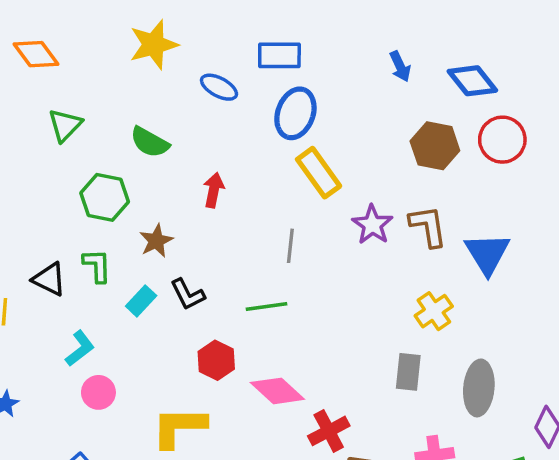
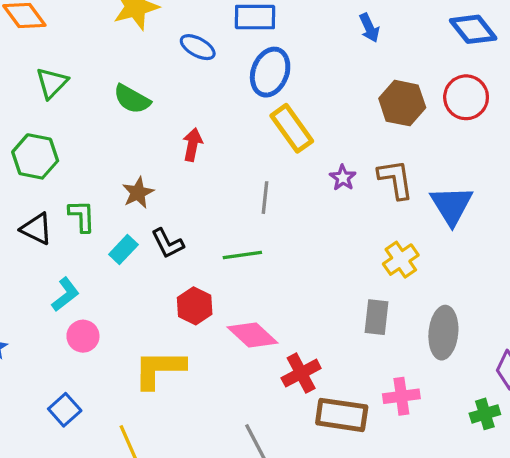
blue diamond: (472, 81) -> (473, 29), moved
green hexagon: (105, 197) -> (35, 156), moved
purple star: (372, 225) -> (343, 178), size x0.7

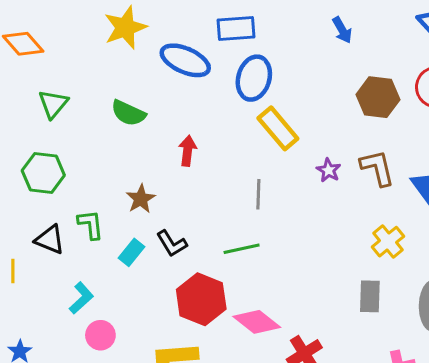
blue ellipse: (198, 47) -> (185, 60), size x1.5
red hexagon: (195, 306) -> (201, 299), size x1.5

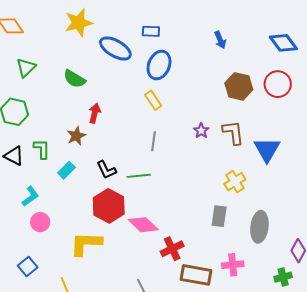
blue rectangle: (236, 28) -> (151, 31), size x0.7
yellow rectangle: (278, 128) -> (153, 100), moved, size x0.7
red arrow: (188, 151) -> (95, 113), moved
black L-shape: (172, 244) -> (106, 170), moved

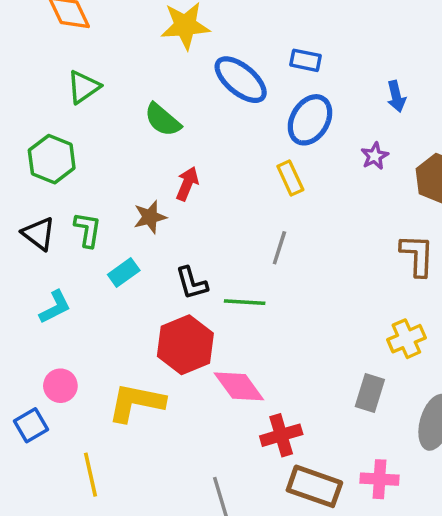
blue arrow: (220, 40) -> (396, 96), moved
purple star: (201, 131) -> (375, 156), moved
pink circle: (40, 222) -> (60, 386), moved

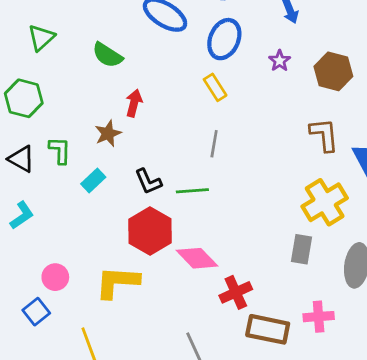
cyan L-shape: (55, 307) -> (22, 215), moved
yellow cross: (406, 339) -> (325, 202), size x1.5

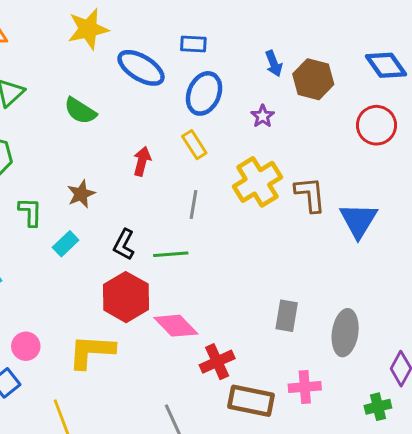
brown hexagon: (333, 71) -> (313, 79), moved
red arrow: (134, 103) -> (142, 161), moved
black L-shape: (148, 181) -> (124, 245), turned 52
yellow cross: (325, 202) -> (257, 182), moved

